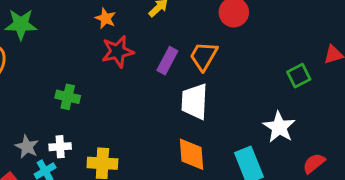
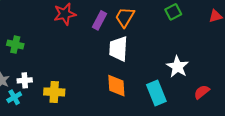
green square: (299, 76) -> (173, 12), moved
green cross: (68, 97) -> (15, 45), moved

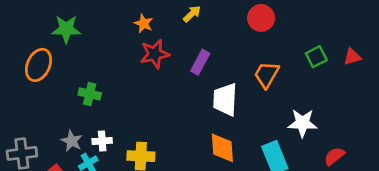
green square: (173, 12) -> (316, 57), moved
orange trapezoid: (125, 17) -> (267, 75), moved
white star: (177, 67) -> (303, 123), turned -30

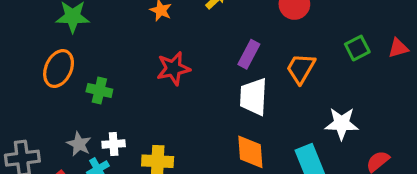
red star: (155, 54) -> (173, 68), moved
purple rectangle: (200, 62) -> (249, 54), moved
orange ellipse: (39, 65) -> (59, 68), moved

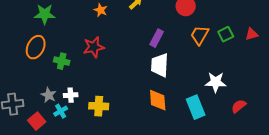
red star: (173, 68) -> (94, 47), moved
orange trapezoid: (301, 68) -> (200, 35), moved

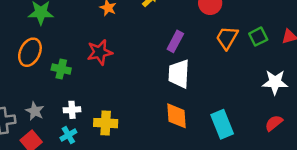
white star: (216, 82) -> (275, 82), moved
gray star: (49, 95) -> (35, 111), moved
cyan cross: (61, 111) -> (68, 135), moved

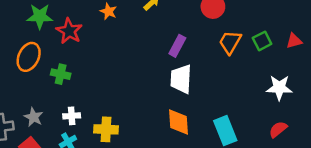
red star: (100, 52) -> (69, 31), moved, turned -30

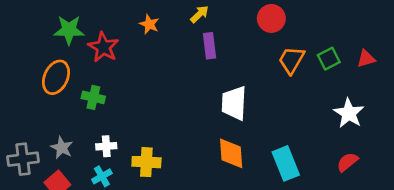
purple rectangle: (177, 46) -> (210, 46), moved, turned -35
white star: (279, 88) -> (349, 113), turned 30

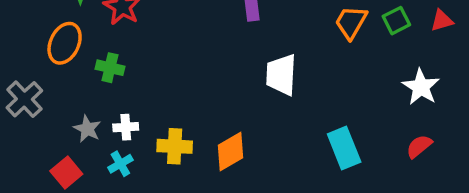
gray star: (62, 148) -> (87, 129), moved
orange diamond: (231, 153) -> (231, 152), moved, turned 64
gray cross: (23, 159) -> (24, 99), moved, turned -36

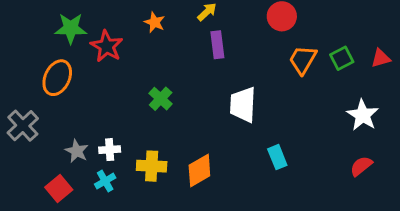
green cross: (110, 68) -> (161, 99), moved, turned 30
cyan rectangle: (344, 148) -> (277, 157), moved, size x0.7

